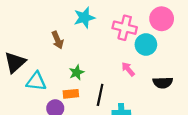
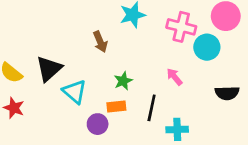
pink arrow: (128, 69) -> (174, 77), moved
cyan triangle: (36, 81) -> (75, 92), turned 35

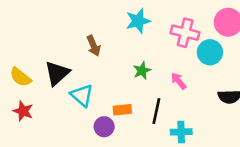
brown arrow: (100, 42) -> (94, 46), moved
green star: (123, 81) -> (142, 71), moved

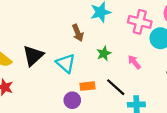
brown arrow: (94, 46) -> (78, 33), moved
cyan triangle: (82, 95) -> (66, 63), moved
black line: (156, 111) -> (116, 87), turned -60

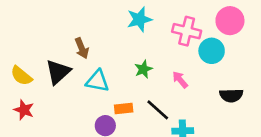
brown arrow: (78, 33) -> (82, 48), moved
cyan triangle: (66, 63) -> (97, 81), turned -30

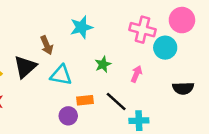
cyan star: (139, 19) -> (81, 27), moved
pink arrow: (180, 80) -> (136, 74), turned 63

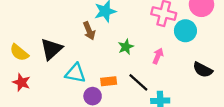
brown arrow: (47, 45) -> (89, 31), moved
cyan triangle: (61, 75) -> (75, 73), moved
black semicircle: (183, 88) -> (203, 70), turned 30

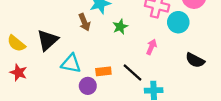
green star: (126, 47) -> (120, 27), moved

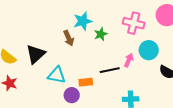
cyan circle: (178, 22) -> (149, 50), moved
green star: (120, 27) -> (101, 34), moved
black line: (132, 72) -> (110, 70), moved, turned -54

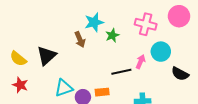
cyan triangle: (57, 75) -> (64, 88), moved, turned -30
orange rectangle: (86, 82) -> (102, 92), moved

